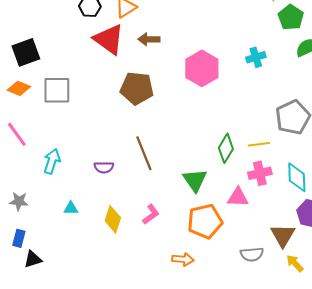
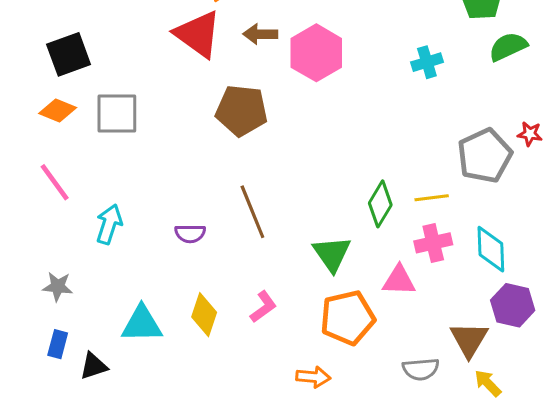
pink hexagon: (202, 68) -> (316, 53), moved
cyan triangle: (71, 208) -> (142, 324), moved, size x1.8
black triangle: (33, 259) -> (94, 366), moved

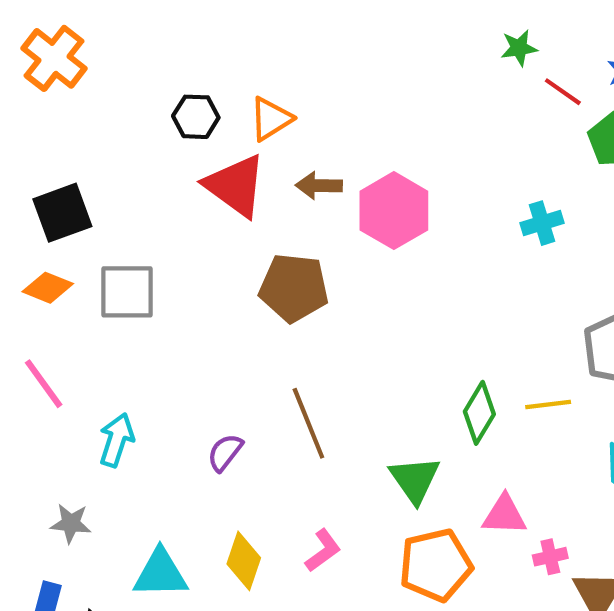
purple semicircle: (190, 234) -> (225, 452), turned 128
pink cross: (433, 243) -> (550, 557), moved, size x0.7
gray star: (58, 287) -> (71, 523), moved

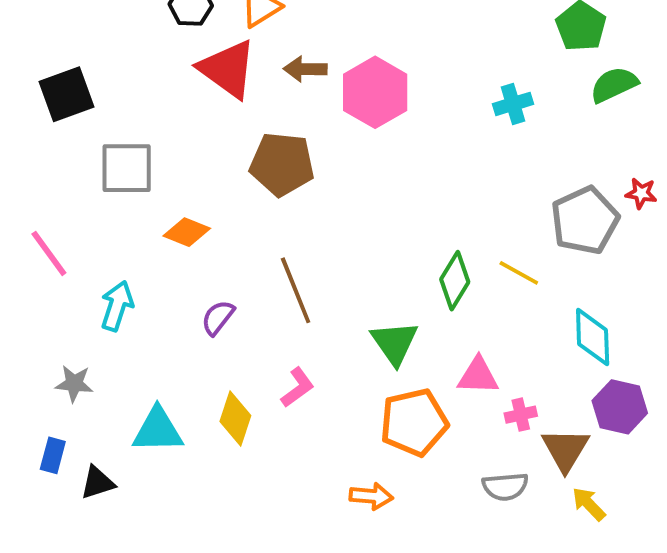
orange diamond: (48, 288) -> (187, 232), moved
yellow line: (548, 405) -> (519, 273), turned 36
pink L-shape: (323, 550) -> (297, 387), moved

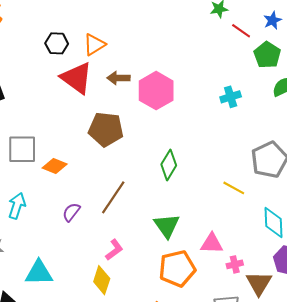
gray square: (127, 168) -> (22, 149), moved
green diamond: (455, 281) -> (169, 165), moved
brown line: (296, 290) -> (113, 197), turned 56
yellow diamond: (235, 419) -> (102, 280), moved

